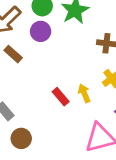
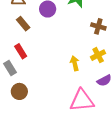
red rectangle: (61, 97) -> (21, 51), moved

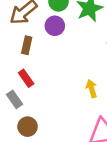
brown rectangle: (23, 24) -> (27, 45), turned 56

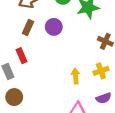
purple circle: (55, 26) -> (54, 27), moved

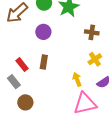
brown rectangle: (28, 27) -> (44, 62), moved
yellow arrow: (76, 76) -> (77, 79), moved

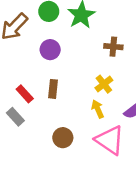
yellow cross: (95, 59) -> (104, 84), moved
brown circle: (25, 102) -> (63, 138), moved
pink triangle: (85, 104) -> (110, 140), turned 50

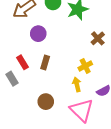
brown cross: (113, 47) -> (98, 38), turned 32
purple circle: (50, 50) -> (38, 34), moved

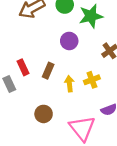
purple circle: (38, 34) -> (69, 41), moved
yellow arrow: (77, 84) -> (69, 84), moved

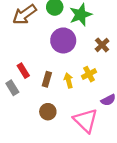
purple circle: (69, 41) -> (63, 40), size x1.5
brown rectangle: (48, 71) -> (47, 79), moved

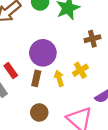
purple circle: (63, 40) -> (43, 53), moved
brown cross: (102, 45) -> (92, 39), turned 32

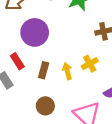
purple circle: (43, 53) -> (35, 32), moved

